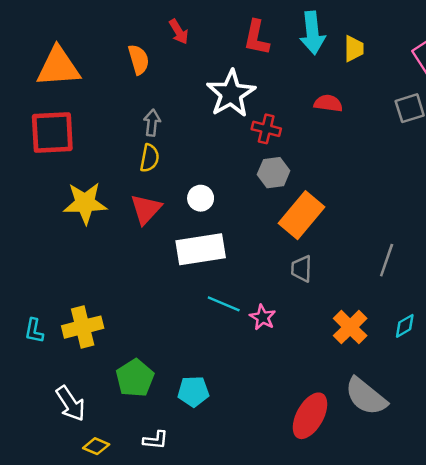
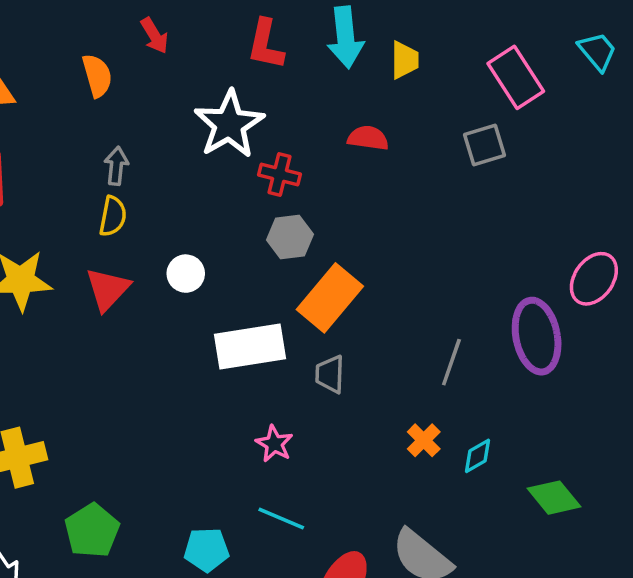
white rectangle: (201, 249) -> (250, 346), moved
cyan line: (224, 304) -> (281, 518), moved
orange cross: (350, 327) -> (424, 440), moved, size x0.7
cyan pentagon: (193, 391) -> (207, 550), moved

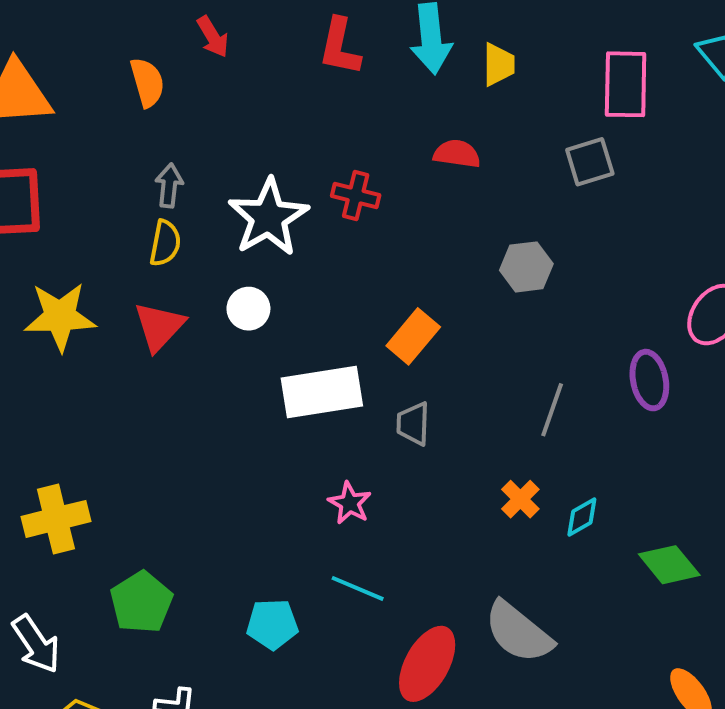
pink rectangle: (516, 77) -> (626, 84), turned 34
white star: (229, 124) -> (268, 217), moved
gray hexagon: (290, 237) -> (526, 267), moved
orange rectangle: (330, 298) -> (413, 336), size x0.7
purple ellipse: (537, 336) -> (649, 380), size x0.7

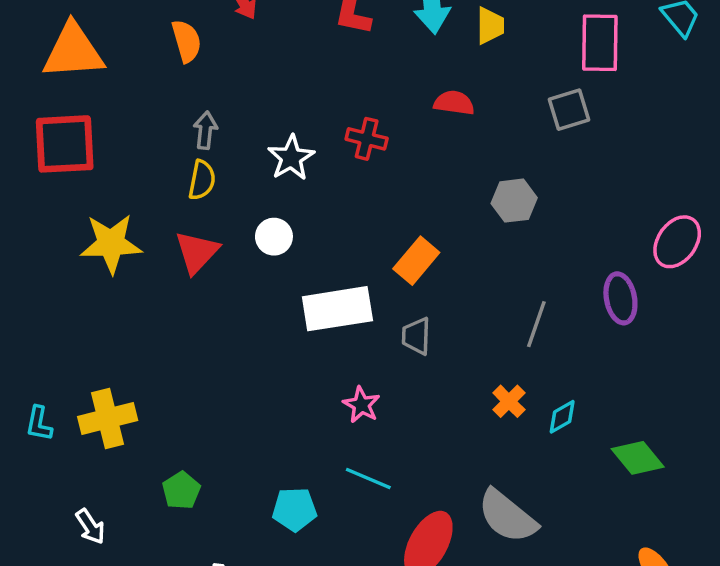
white star: (268, 217) -> (291, 158), size x0.7
green pentagon: (141, 602) -> (181, 491), size x0.7
white arrow: (36, 644) -> (90, 527), size x0.7

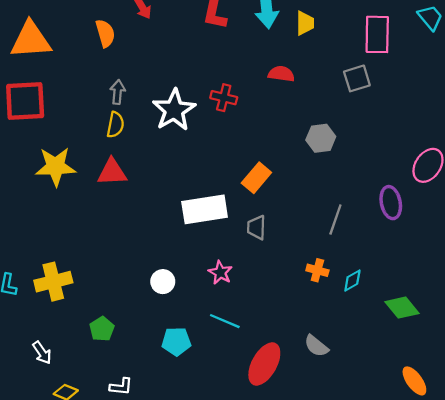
white star: (291, 158) -> (174, 110), size x1.4
white circle: (274, 237) -> (163, 282), moved
red triangle: (197, 252) -> (112, 172), turned 44
orange cross: (509, 401) -> (317, 270), turned -30
gray semicircle: (507, 516) -> (316, 346), size x0.6

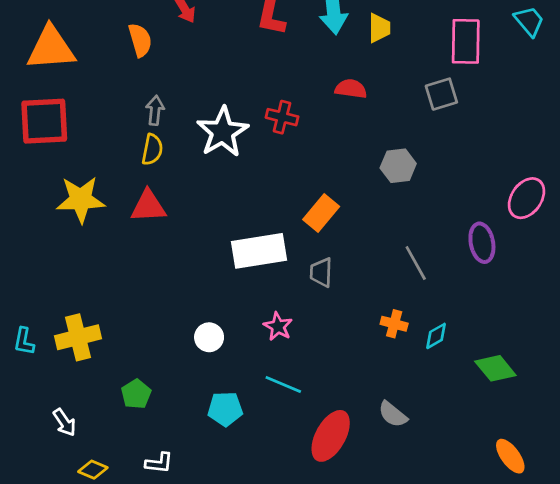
gray line: (335, 220) -> (416, 263), turned -48

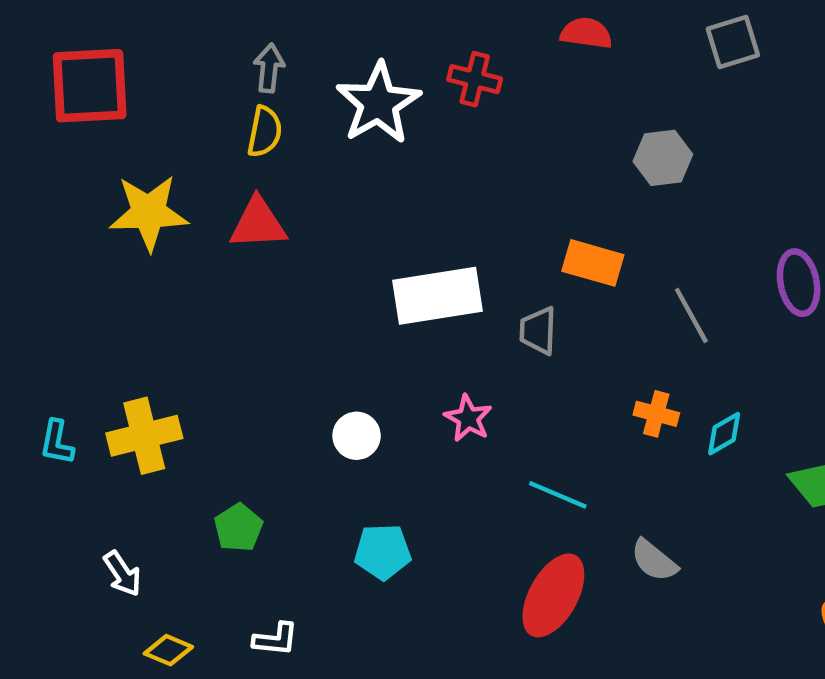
orange rectangle: (321, 213) -> (593, 263), moved, turned 66
cyan line: (283, 385) -> (558, 495), moved

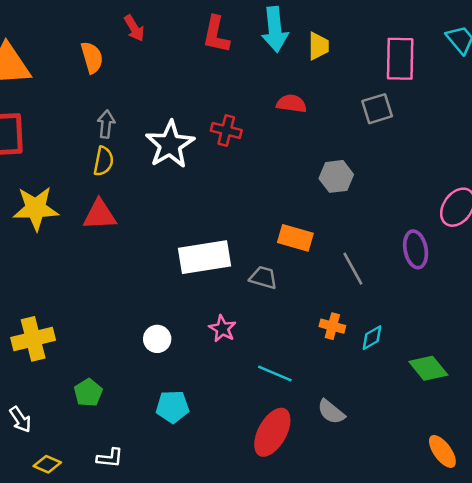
gray trapezoid: (538, 331) -> (263, 278), turned 104

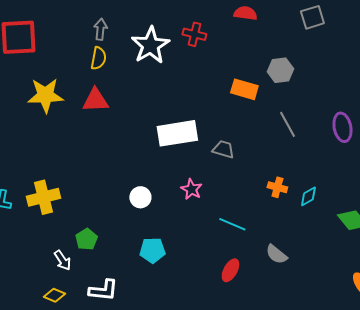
orange rectangle: (295, 238) -> (244, 89), moved
gray line: (353, 269) -> (287, 124), moved
white arrow: (20, 419) -> (62, 260), moved
red ellipse: (272, 432) -> (230, 270), size x0.6
white L-shape: (110, 458) -> (103, 290), size x1.4

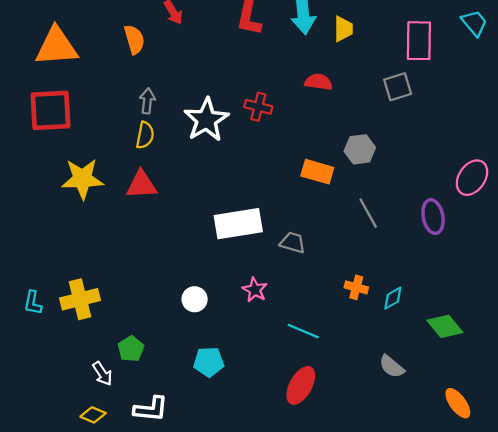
gray semicircle: (276, 254) -> (392, 367), moved
red ellipse: (230, 270) -> (301, 385), size x1.4

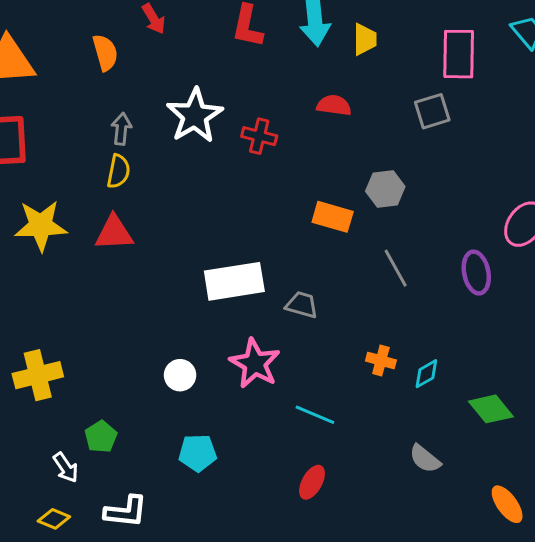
white star: (206, 120) -> (195, 116), moved
pink star: (255, 290) -> (255, 363), size x1.6
red ellipse: (301, 385) -> (312, 482), size x0.7

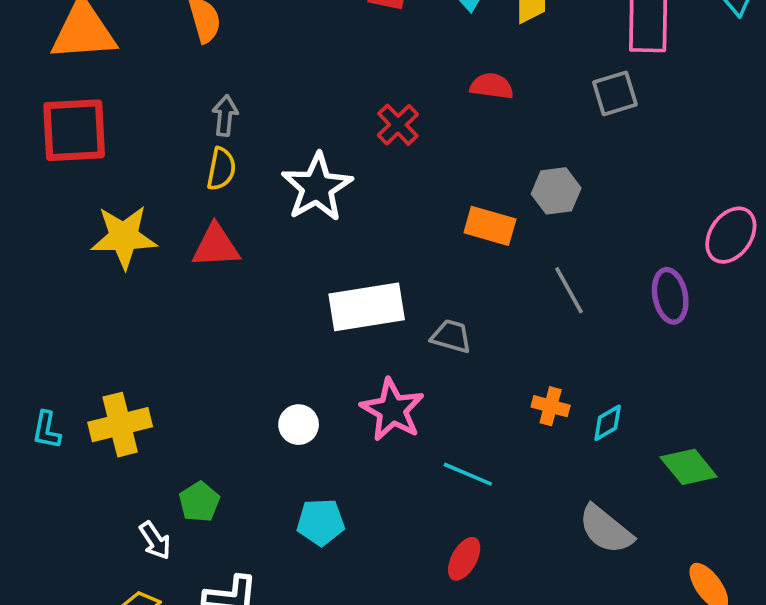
white star: (195, 116) -> (317, 187), moved
red cross: (259, 136) -> (398, 125), turned 32
gray semicircle: (425, 459) -> (606, 529), size x1.4

